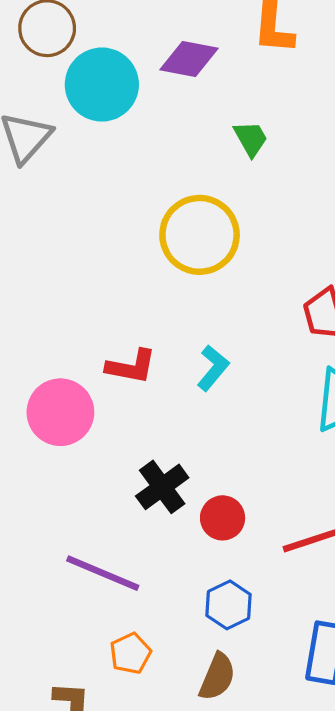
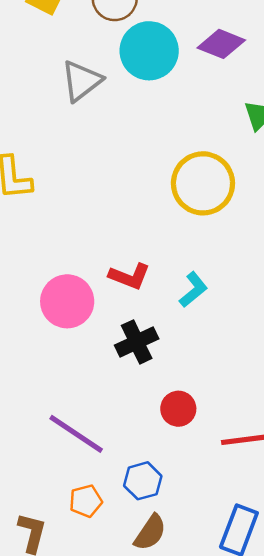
black cross: (162, 487) -> (137, 342), moved
blue hexagon: (228, 605) -> (143, 481), moved

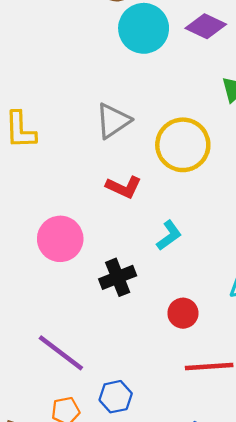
gray triangle: (81, 81) -> (113, 121), moved
red L-shape: (130, 276) -> (124, 187), moved
red circle: (178, 409) -> (183, 313), moved

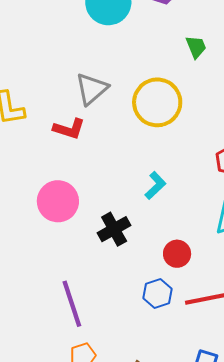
red L-shape: (124, 187) -> (69, 129), moved
purple line: (61, 353) -> (72, 304), turned 42
blue hexagon: (116, 397) -> (158, 294), moved

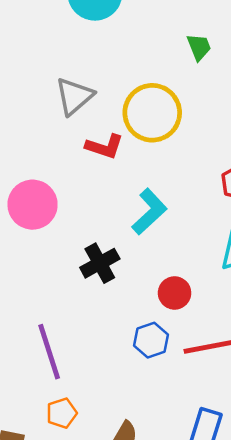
red L-shape: (69, 129) -> (104, 146), moved
cyan L-shape: (155, 186) -> (149, 212), size x1.4
pink circle: (58, 201) -> (33, 205), moved

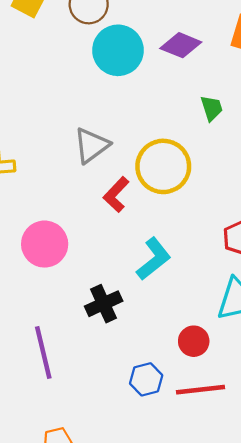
red L-shape: (104, 146) -> (116, 195), turned 111
red circle: (175, 293) -> (194, 341), moved
purple line: (49, 352) -> (43, 353), moved

